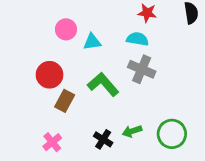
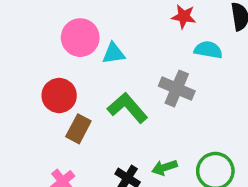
pink circle: (66, 29) -> (80, 38), size x1.4
cyan semicircle: (138, 39) -> (208, 50), moved

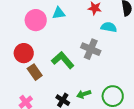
cyan triangle: (114, 53) -> (59, 13), moved
brown rectangle: (78, 129) -> (35, 72), turned -63

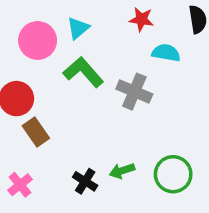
cyan triangle: (59, 13) -> (78, 28), turned -32
green L-shape: (63, 60) -> (83, 72), moved

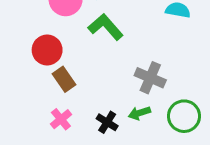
gray cross: (134, 92) -> (150, 78), moved
pink cross: (20, 185) -> (61, 119), moved

